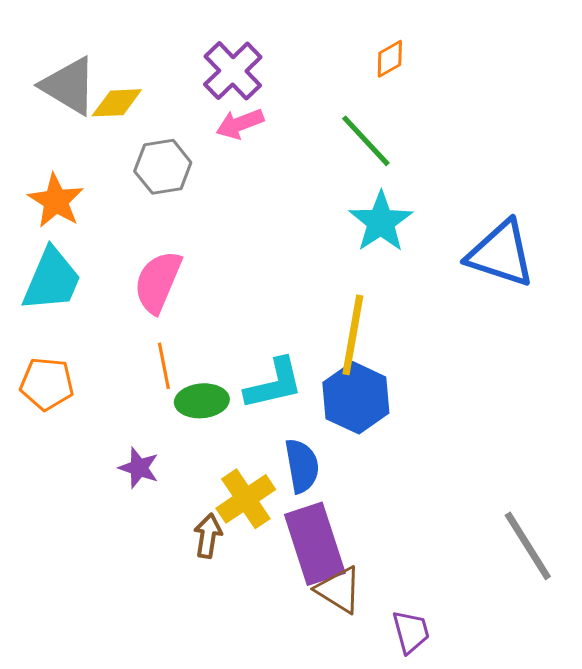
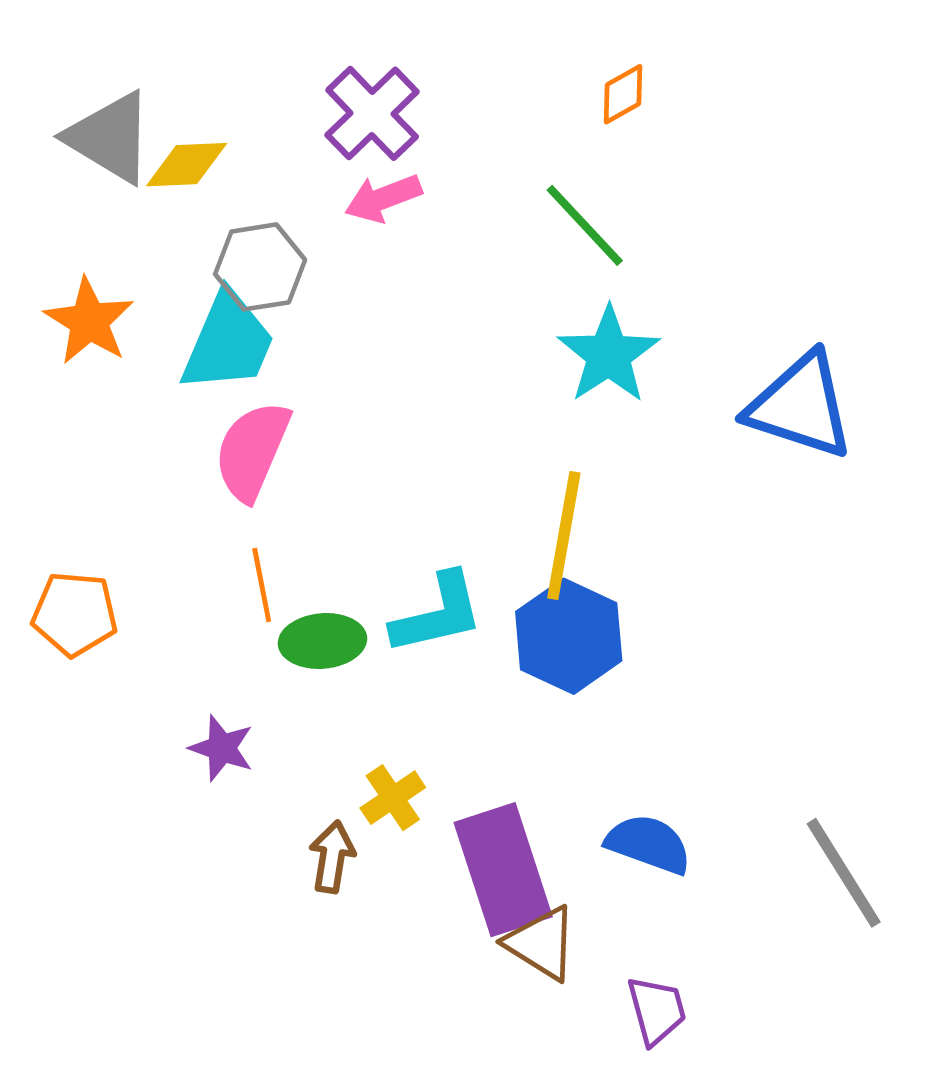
cyan trapezoid: (52, 280) -> (228, 342), moved
blue semicircle: (302, 466) -> (649, 844), moved, turned -60
yellow cross: (246, 499) -> (393, 798), size x0.7

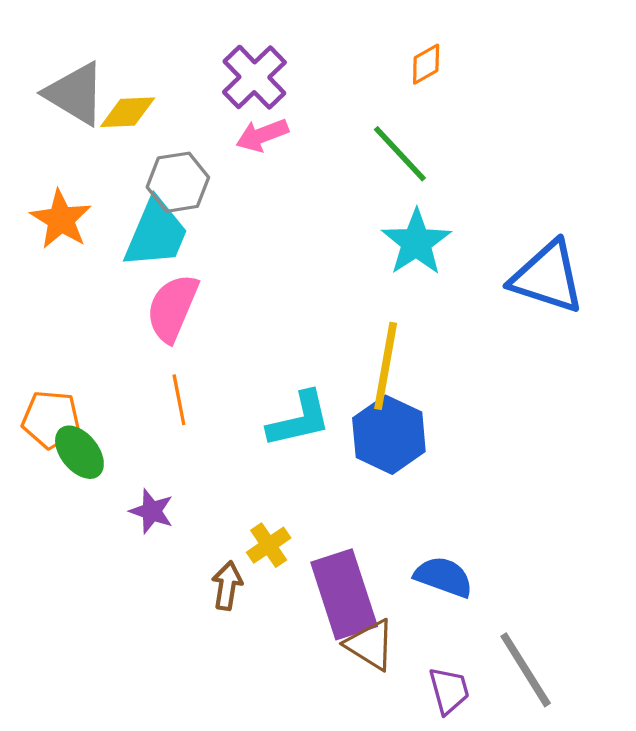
green ellipse: (322, 641) -> (79, 452), moved, turned 56
gray line: (844, 873) -> (526, 670), moved

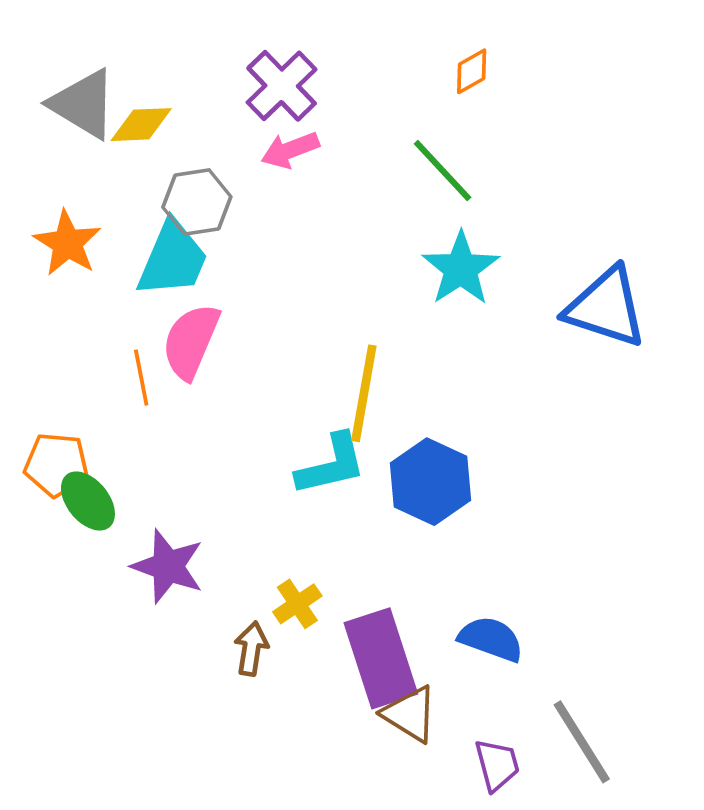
yellow line: (386, 366) -> (364, 393), moved
orange line: (179, 400) -> (141, 378), moved
purple star: (152, 511) -> (168, 566), size x1.5

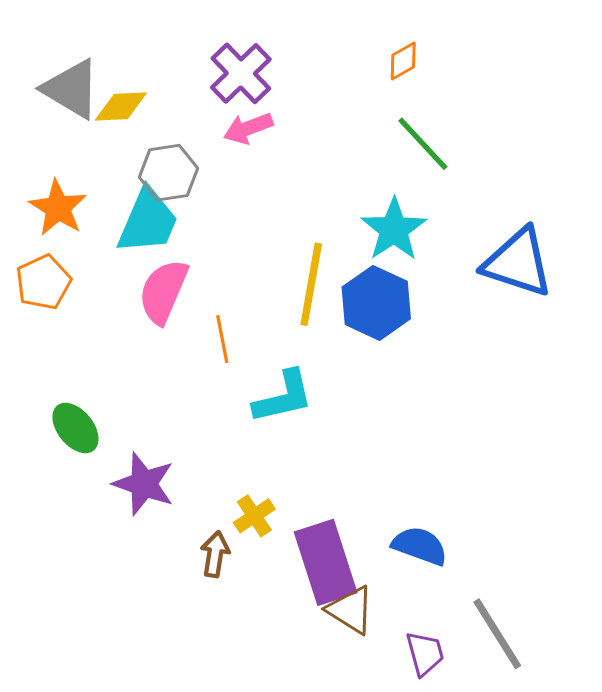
green line: (443, 171) -> (423, 144), moved
orange line: (141, 378) -> (222, 339), moved
yellow line: (364, 393) -> (311, 284), moved
orange pentagon: (56, 465) -> (43, 282), moved, turned -30
blue hexagon: (430, 482) -> (376, 303), moved

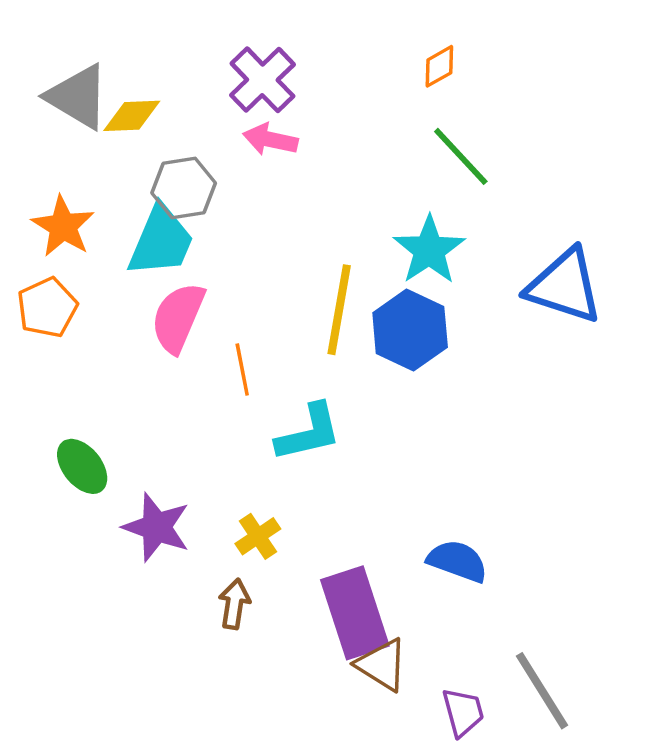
pink arrow: (248, 128) -> (270, 140), turned 33
yellow cross: (254, 516) -> (258, 536), moved
blue semicircle: (420, 546) -> (457, 561), moved

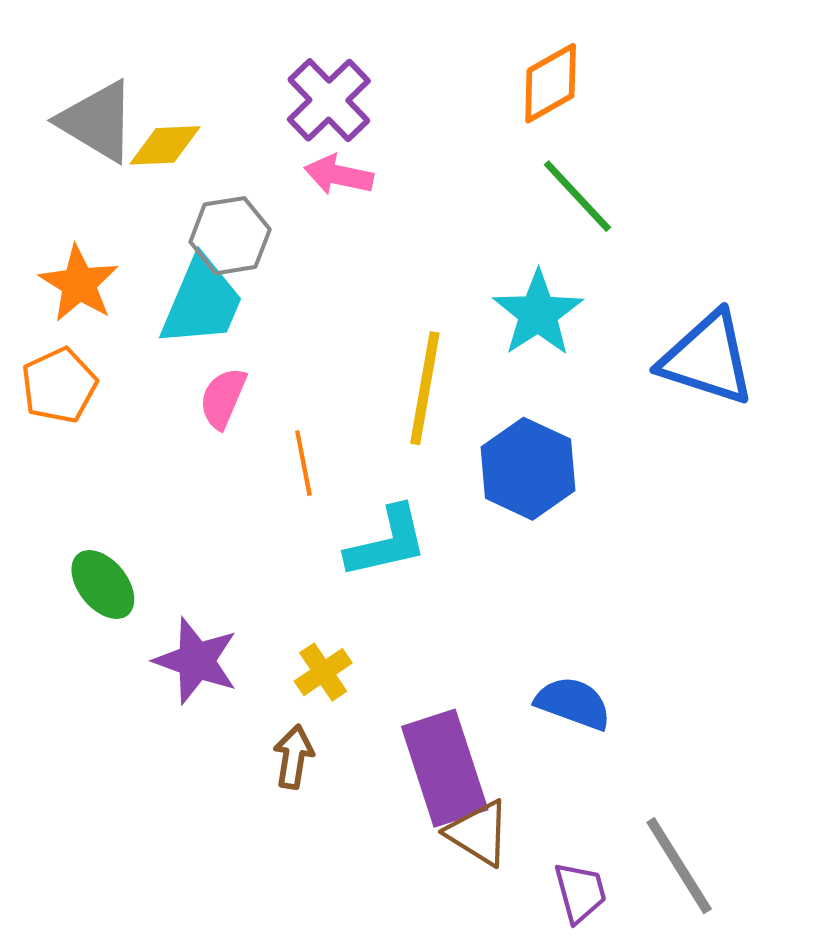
orange diamond: (439, 66) -> (551, 83), size x1.5
pink semicircle: (178, 318) -> (223, 398), size x0.7
blue hexagon: (410, 330) -> (528, 469), moved

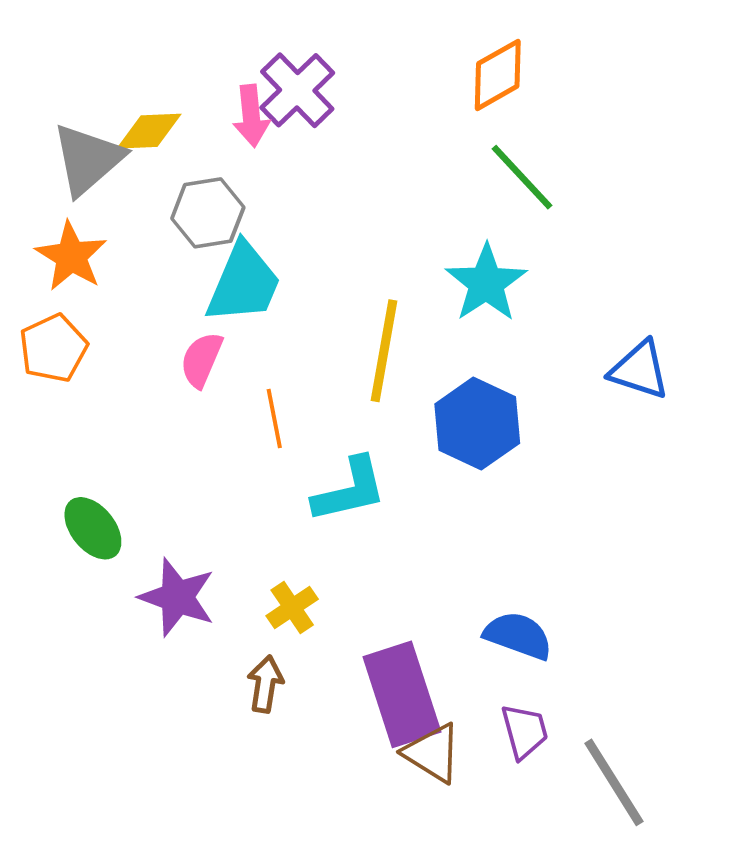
gray triangle: (97, 121) -> (88, 159), moved, turned 48
pink arrow: (339, 175) -> (251, 116), moved, turned -108
cyan trapezoid: (202, 302) -> (244, 283), moved
blue triangle: (707, 359) -> (639, 370), moved, size x0.7
purple trapezoid: (580, 892) -> (525, 731), moved

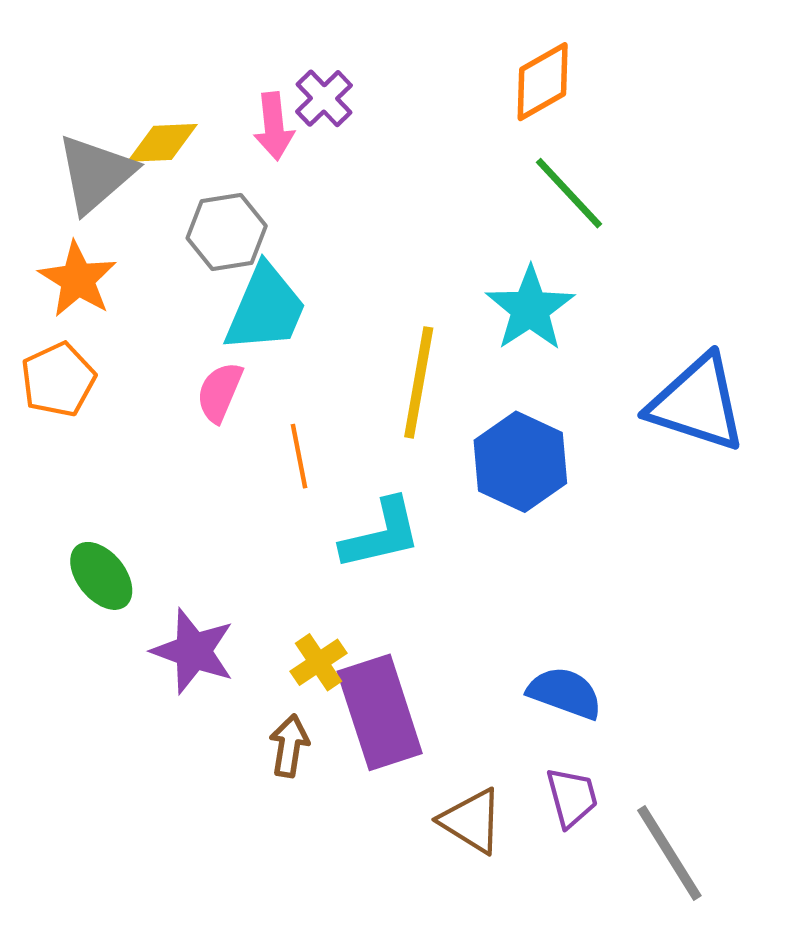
purple cross: (297, 90) -> (324, 98), size x0.7
blue triangle: (639, 370) -> (697, 403), size x1.5
purple rectangle: (402, 694) -> (380, 712), moved

